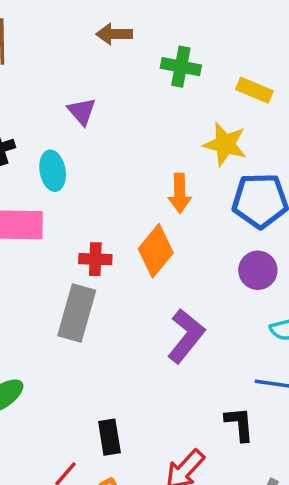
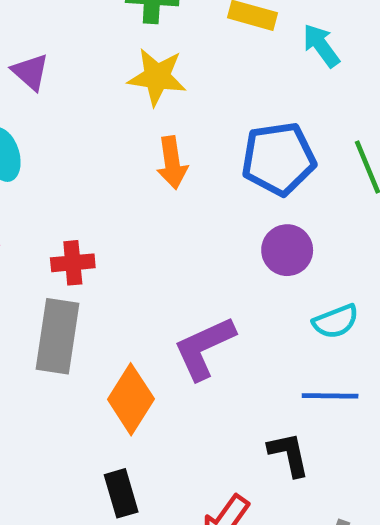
yellow star: (225, 144) -> (157, 77), moved
orange diamond: (156, 251) -> (131, 399), moved
purple L-shape: (186, 336) -> (204, 348), turned -146

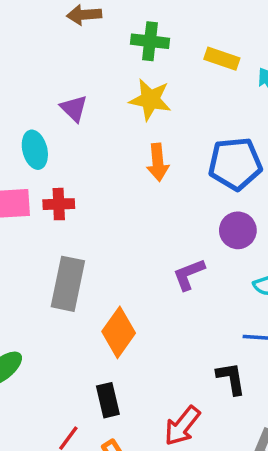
purple triangle: (30, 72) -> (74, 108), moved
red cross: (73, 263) -> (59, 204), moved
purple L-shape: (204, 348) -> (189, 274), moved, size x0.7

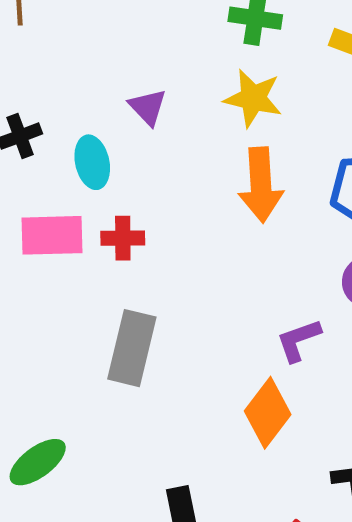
orange arrow: (158, 162) -> (261, 185), size x1.4
orange diamond: (119, 332) -> (268, 413), moved

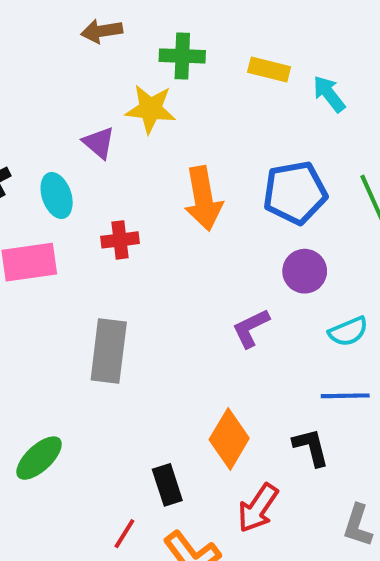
yellow star: (253, 98) -> (150, 109), moved
red cross: (123, 238) -> (120, 240), moved
orange diamond: (268, 413) -> (229, 439), moved

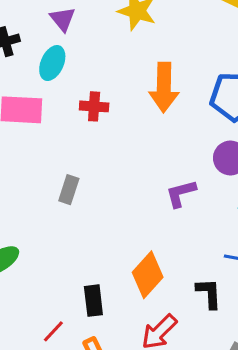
purple triangle: (99, 143) -> (63, 19), moved
cyan ellipse: (57, 196) -> (52, 63), turned 32
gray rectangle: (109, 351) -> (69, 190), size x0.6

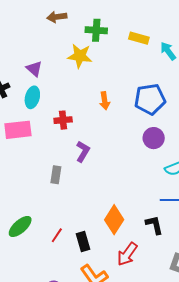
orange arrow: (164, 87) -> (105, 101), size x0.6
purple L-shape: (181, 193) -> (83, 152), moved, turned 145
red line: (53, 331) -> (57, 235), moved

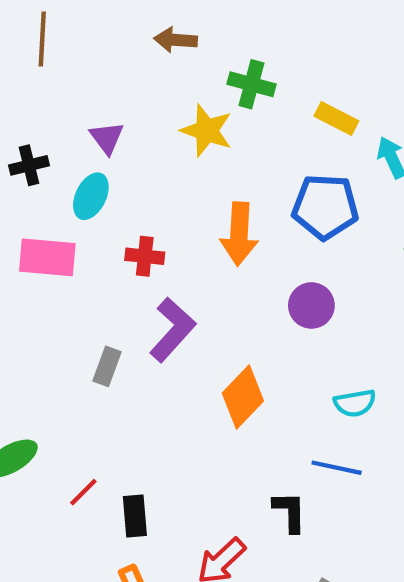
blue pentagon: (150, 99) -> (325, 207), moved
orange arrow: (105, 101) -> (239, 234), size x1.6
purple circle: (154, 138) -> (311, 305), moved
purple L-shape: (83, 152) -> (173, 330), size x1.4
orange diamond: (114, 220) -> (243, 397), moved

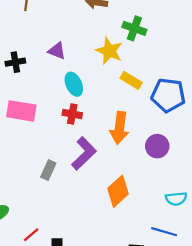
yellow rectangle: (336, 118) -> (131, 80), moved
purple triangle: (107, 138) -> (57, 51), turned -36
cyan ellipse: (91, 196) -> (74, 84), moved, turned -55
orange arrow: (239, 234) -> (119, 128), moved

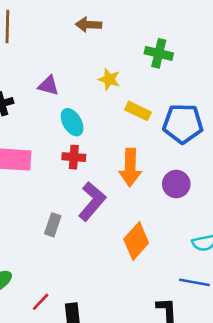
green cross: (134, 28) -> (159, 53), moved
yellow star: (109, 51) -> (109, 79), size x0.7

